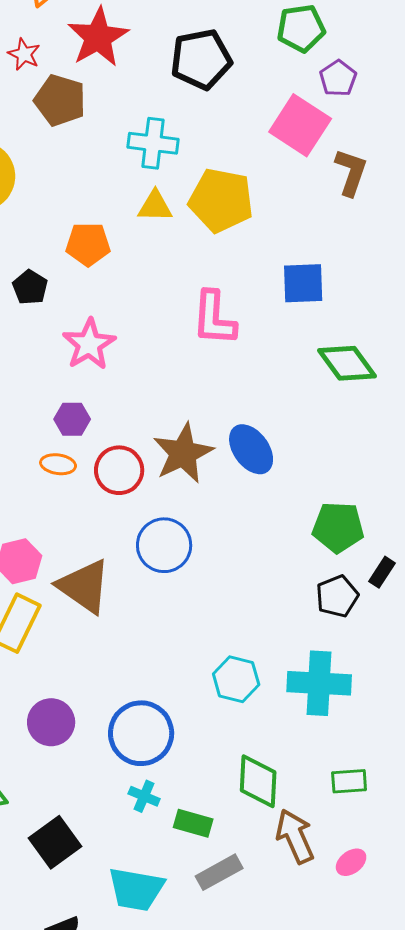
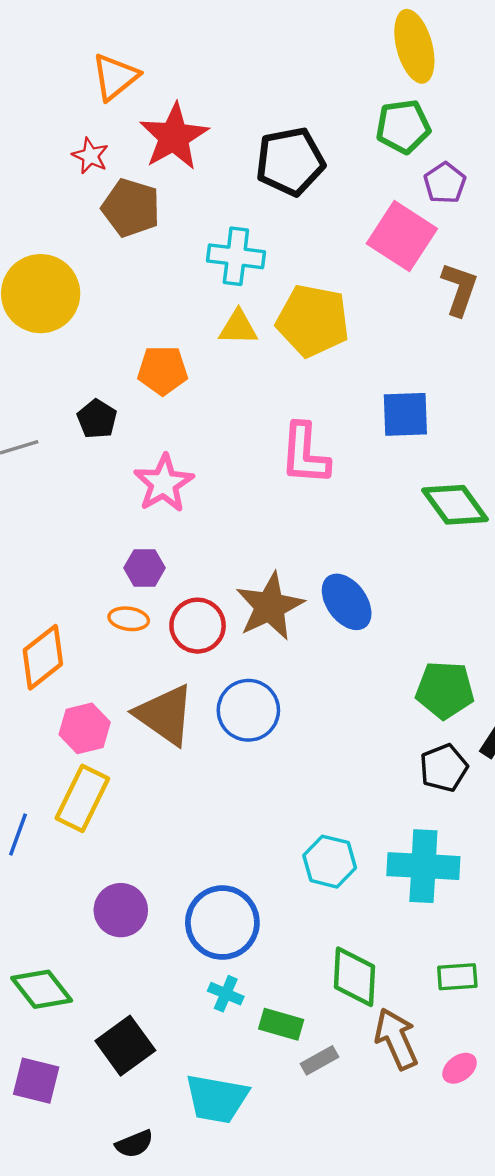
brown triangle: (84, 586) -> (165, 715), moved
gray rectangle: (219, 872) -> (320, 1060), moved, size x0.7

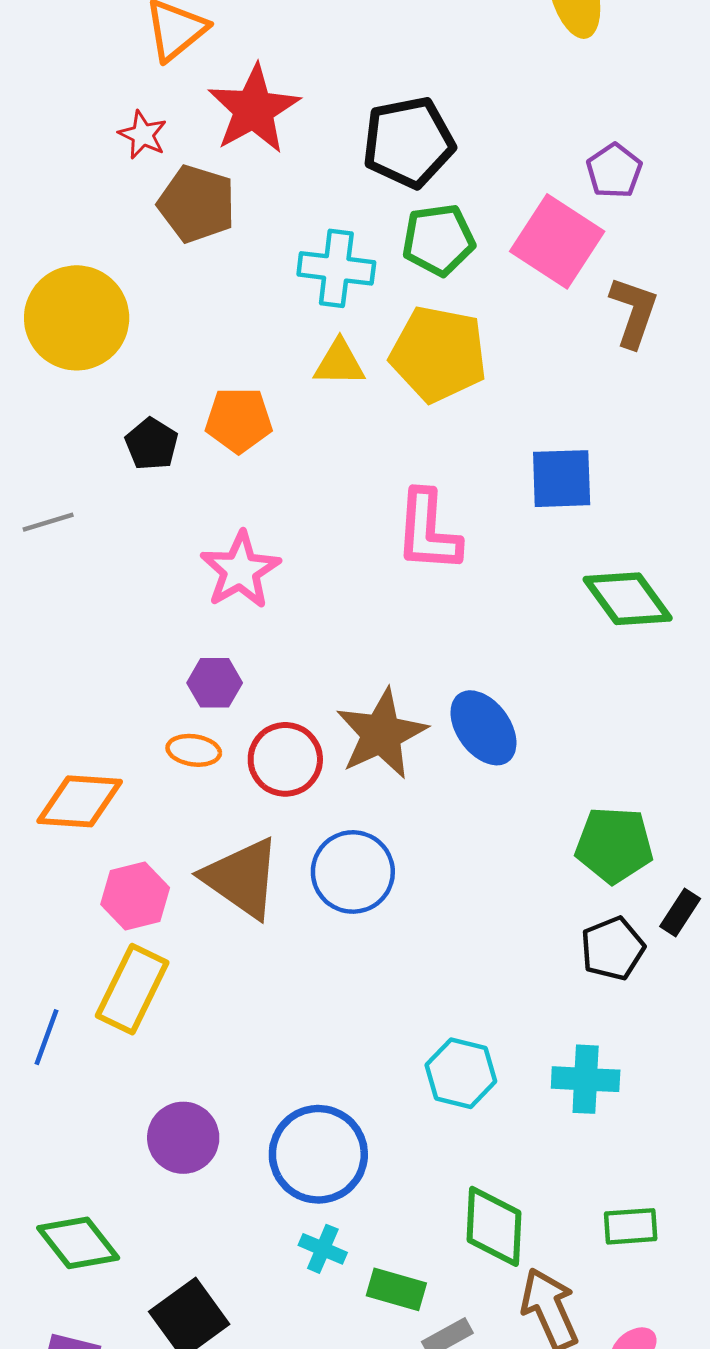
green pentagon: (403, 126) -> (438, 240), moved
black pentagon: (97, 419) -> (152, 444), moved
orange diamond: (43, 657) -> (80, 801), turned 42
cyan cross: (423, 866) -> (586, 1079), size x0.7

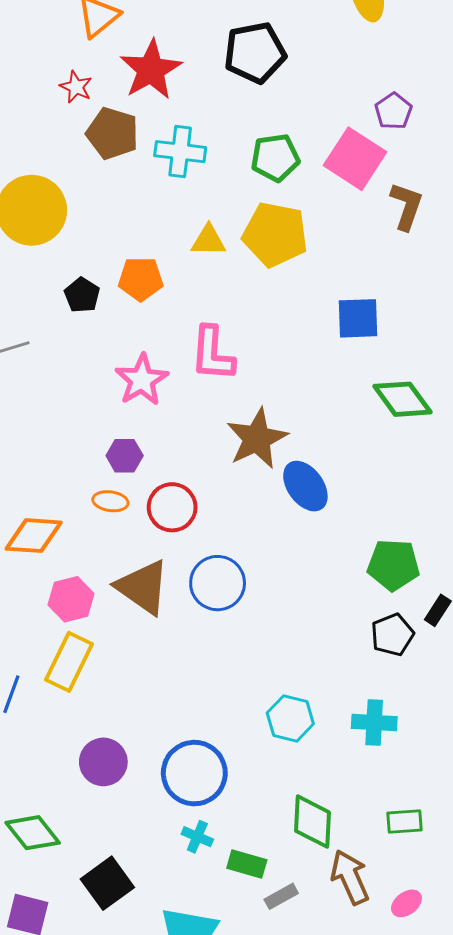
black pentagon: (408, 142) -> (255, 53), moved
cyan cross: (336, 268) -> (180, 152), moved
pink L-shape: (428, 531) -> (212, 354), moved
brown star: (381, 734) -> (257, 439), moved

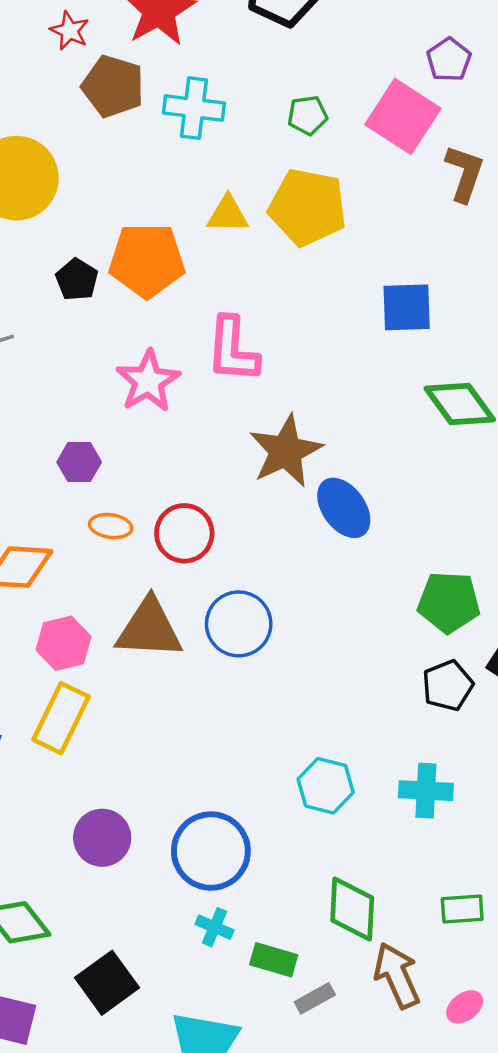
green pentagon: (275, 158) -> (308, 115), size x0.7
orange pentagon: (141, 279) -> (147, 260), size x1.4
purple hexagon: (125, 456) -> (79, 462), moved
brown triangle: (143, 587) -> (149, 629), turned -32

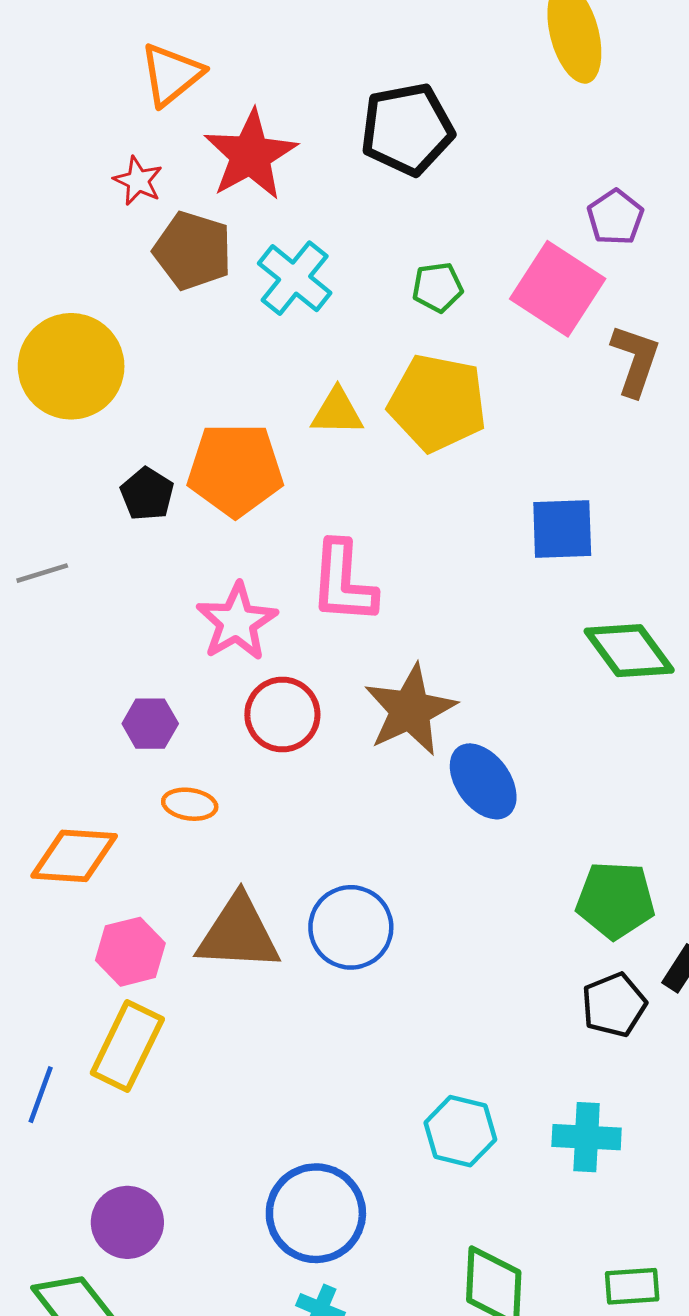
cyan cross: (194, 108) -> (295, 278), turned 32
red circle: (184, 533) -> (282, 715), moved
purple circle: (102, 838) -> (127, 1222), moved

